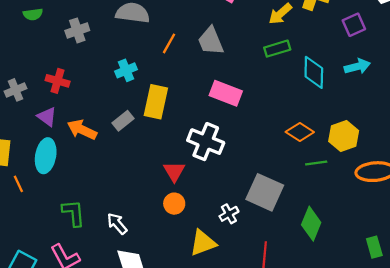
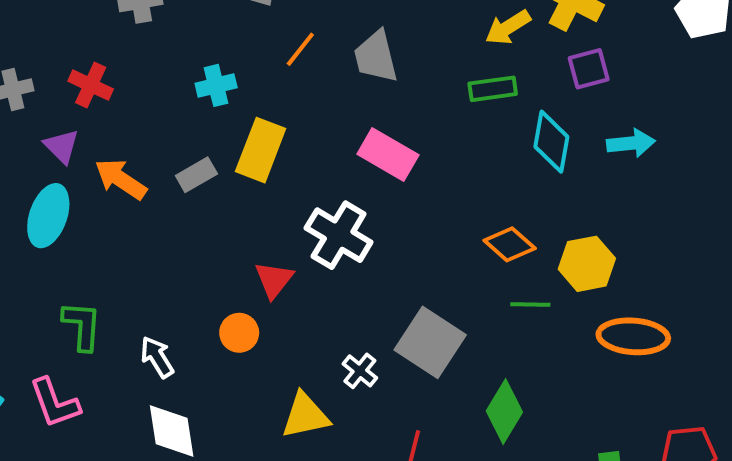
purple square: (354, 25) -> (589, 69), moved
orange circle: (174, 204) -> (239, 333), moved
white cross: (229, 214) -> (360, 371), turned -30

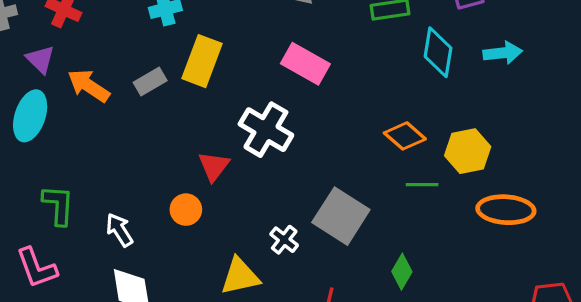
green diamond: (504, 412) -> (402, 272), size x0.7

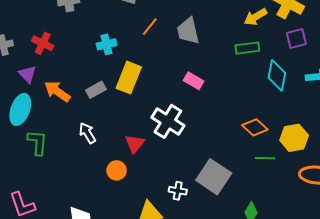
pink rectangle: (305, 64) -> (194, 81), size x0.7
green L-shape: (58, 205) -> (37, 142), moved
white arrow: (119, 230) -> (87, 133), moved
white cross: (284, 240) -> (178, 191), turned -30

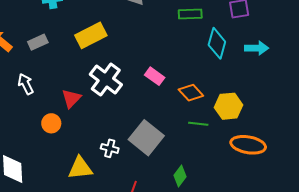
yellow rectangle: (129, 78) -> (91, 35), moved, turned 36
pink rectangle: (194, 81) -> (155, 76), moved

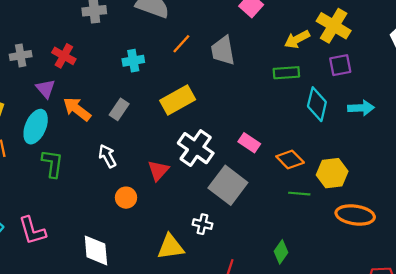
gray rectangle: (38, 42) -> (119, 109), turned -30
orange circle: (51, 123) -> (126, 198), moved
gray square: (146, 138) -> (228, 185), moved

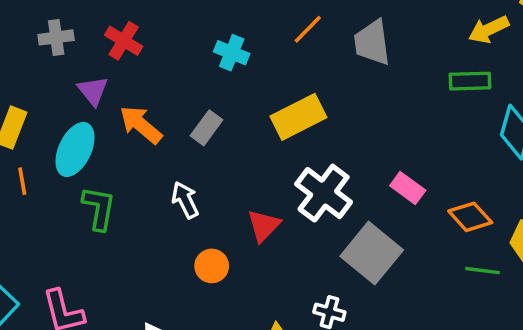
cyan cross: (133, 61) -> (232, 53), turned 30

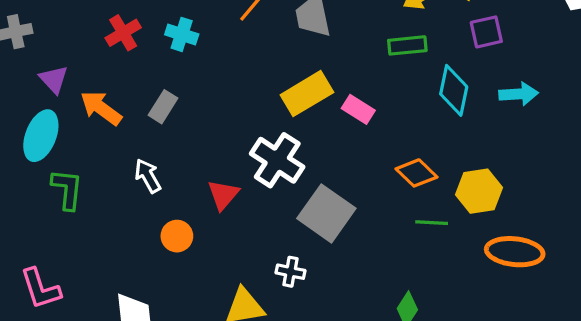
red cross: (124, 41) -> (123, 33), moved, turned 32
yellow rectangle: (298, 117) -> (307, 94), moved
pink rectangle: (408, 188) -> (358, 109), moved

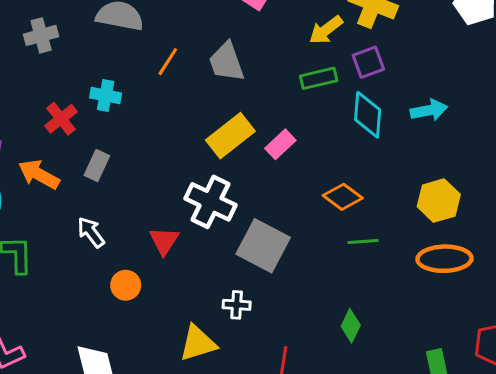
purple square: (486, 32) -> (368, 62), moved
red cross: (123, 33) -> (61, 119), moved
pink rectangle: (358, 109) -> (280, 144), turned -68
yellow hexagon: (479, 191) -> (439, 201), moved

